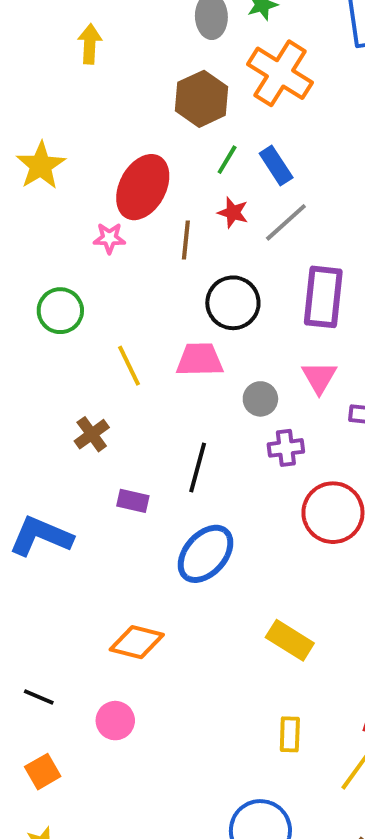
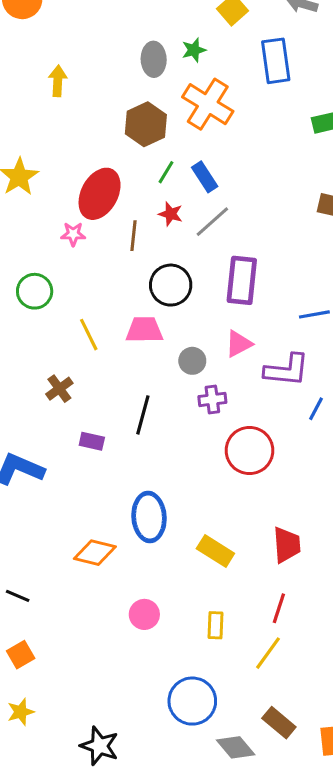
pink triangle: (319, 377) -> (239, 344), turned 32
blue ellipse: (205, 554) -> (149, 517), moved, turned -45
pink circle: (115, 721) -> (144, 614), moved

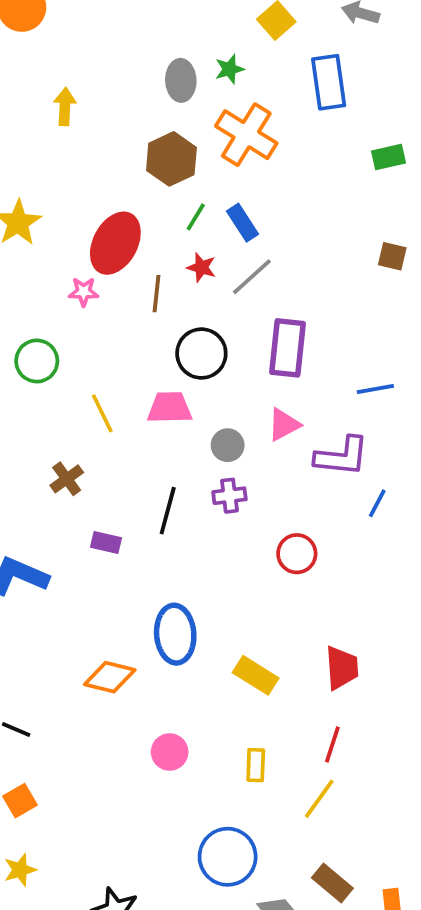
purple cross: (212, 399) -> (229, 496), moved
red circle: (250, 451) -> (297, 554), size x0.7

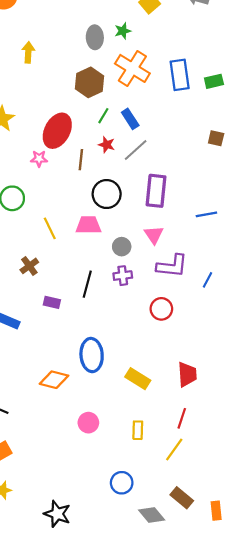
blue rectangle: (329, 82) -> (180, 75), moved
pink triangle: (284, 425) -> (154, 235), turned -36
purple L-shape: (342, 456) -> (172, 266), moved
blue circle: (228, 857) -> (122, 483), size x0.7

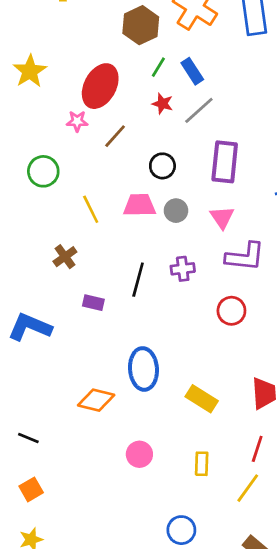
brown line: (81, 160) -> (115, 136), moved, turned 36
black circle: (107, 194) -> (162, 166), size x0.7
gray circle: (122, 247) -> (176, 211), moved

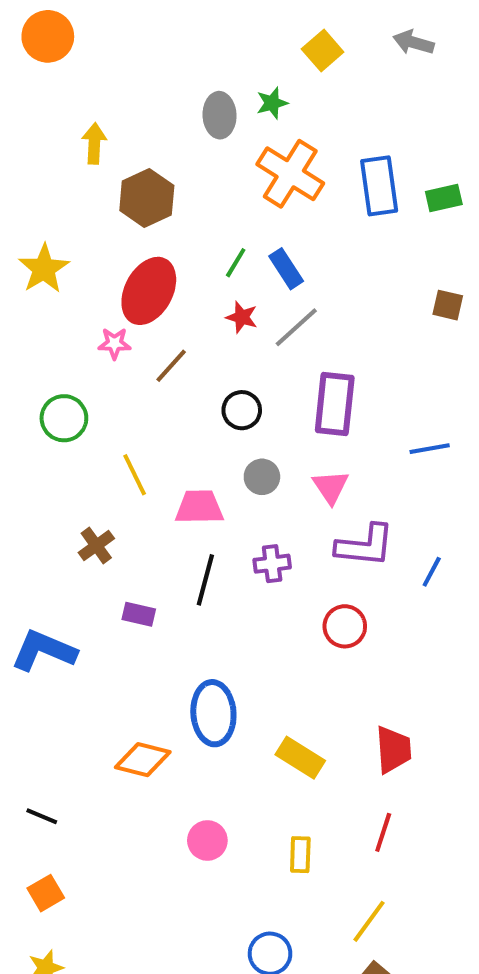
brown hexagon: (141, 25) -> (147, 198), moved
pink trapezoid: (139, 205) -> (199, 507), moved
yellow line: (248, 488) -> (369, 921), moved

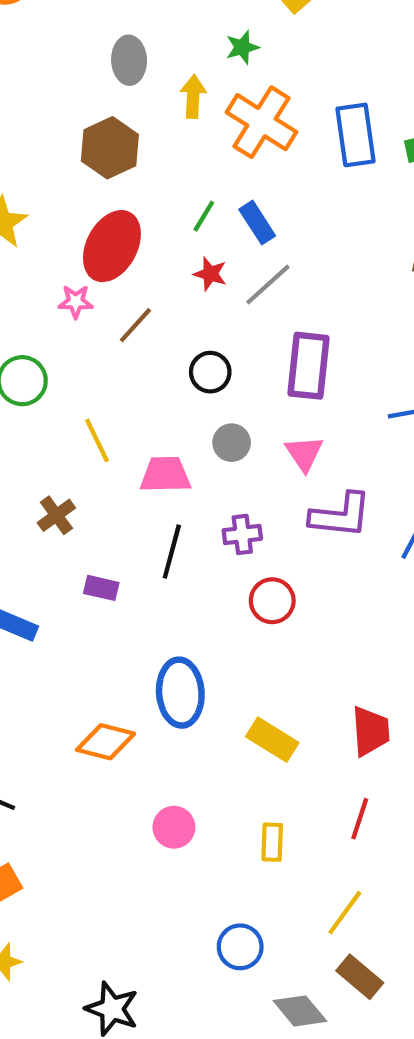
gray ellipse: (220, 115) -> (129, 60), moved
yellow arrow: (94, 143) -> (193, 96), moved
red circle: (345, 626) -> (272, 601), moved

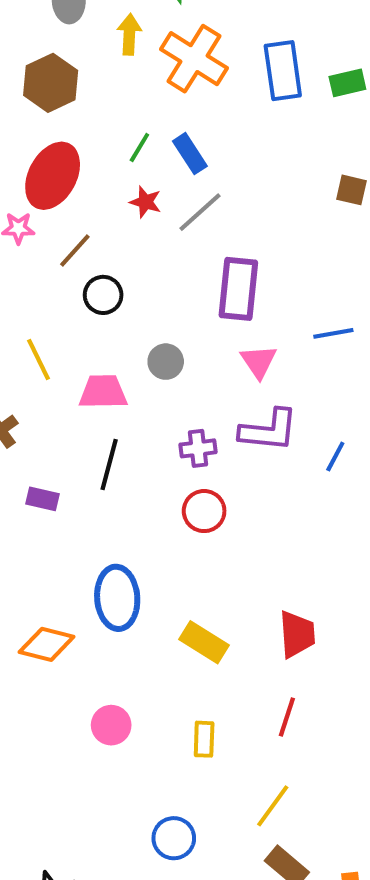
black circle: (210, 372) -> (103, 295), moved
pink triangle: (304, 453) -> (259, 362), moved
purple cross: (242, 534) -> (198, 448), moved

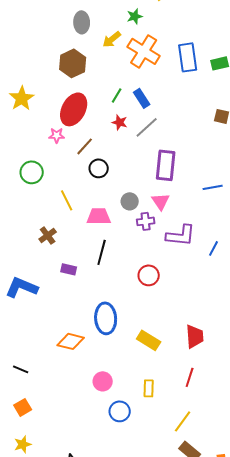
yellow arrow: (129, 34) -> (112, 39), turned -132
pink triangle: (259, 362) -> (161, 201), moved
purple cross: (198, 448) -> (146, 221), moved
blue circle: (174, 838) -> (120, 411), moved

